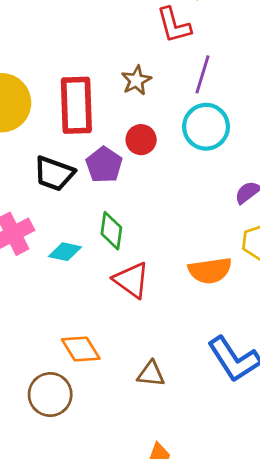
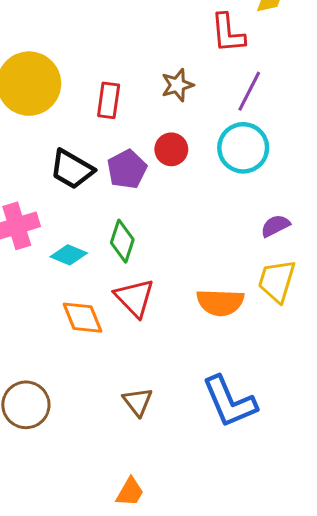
red rectangle: (76, 105) -> (109, 100), size x0.6
orange diamond: (81, 349) -> (83, 318), moved
brown triangle: (151, 374) -> (138, 402), turned 36

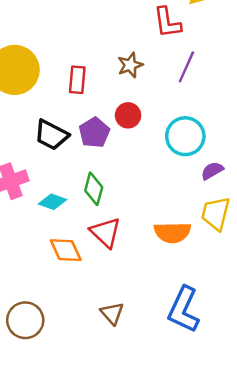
cyan circle: (243, 148) -> (185, 136), moved
blue L-shape: (229, 402) -> (184, 310), turned 51

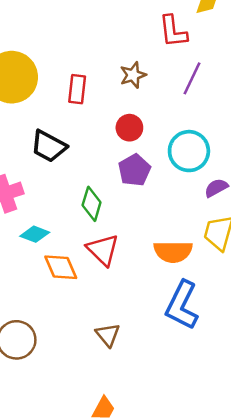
purple pentagon: (94, 133) -> (134, 170), moved
cyan diamond: (53, 202) -> (35, 234), moved
blue L-shape: (184, 310) -> (182, 305), moved

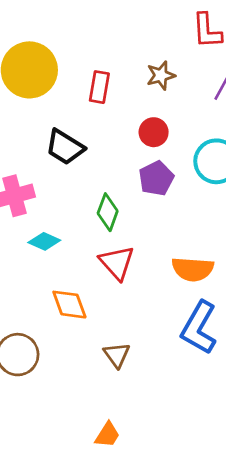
orange diamond: (61, 267) -> (69, 305), moved

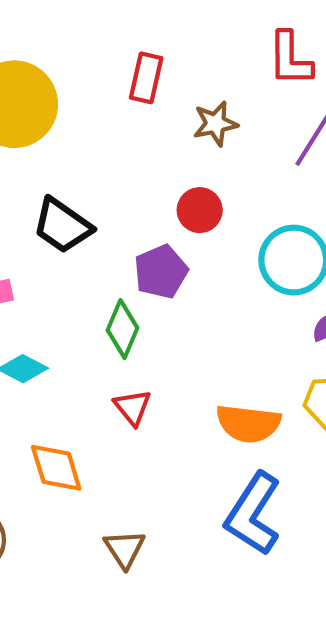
red rectangle: (99, 87) -> (146, 78), moved
purple pentagon: (156, 178) -> (161, 272), moved
red triangle: (117, 263) -> (133, 407), size x0.7

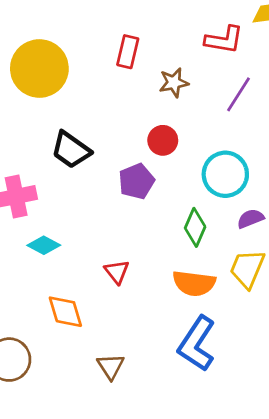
red L-shape: (290, 59) -> (224, 40), turned -81
green diamond: (123, 329) -> (195, 227), moved

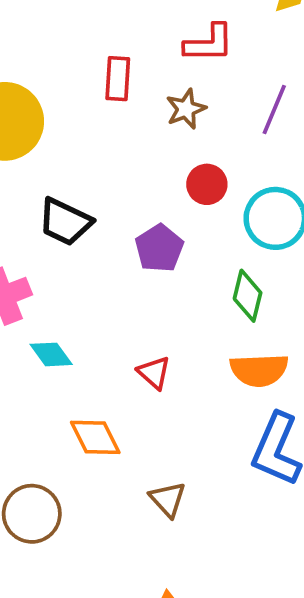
red L-shape: (224, 40) -> (209, 43), moved
red circle: (163, 140) -> (207, 184), moved
cyan diamond: (44, 245) -> (51, 354), turned 36

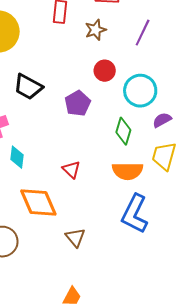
cyan diamond: (51, 354) -> (17, 157), turned 40
orange diamond: (95, 437) -> (38, 203), size x1.4

